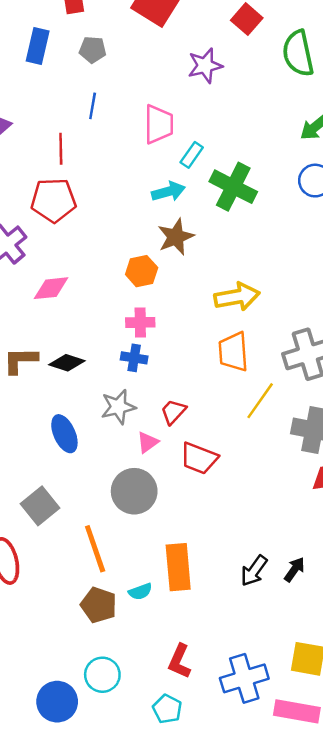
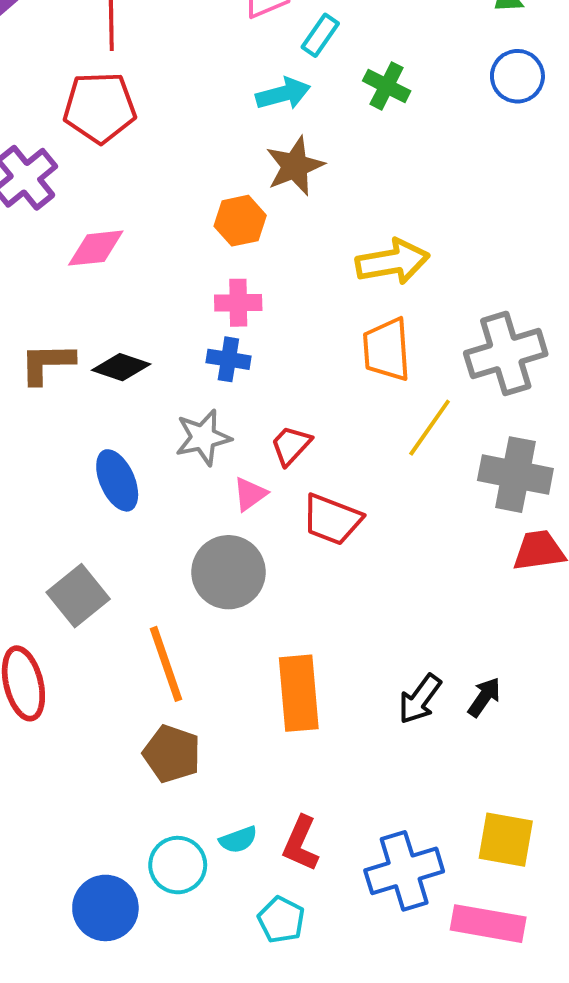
green cross: (233, 187) -> (387, 86), size x0.6
cyan semicircle: (140, 592) -> (238, 840), moved

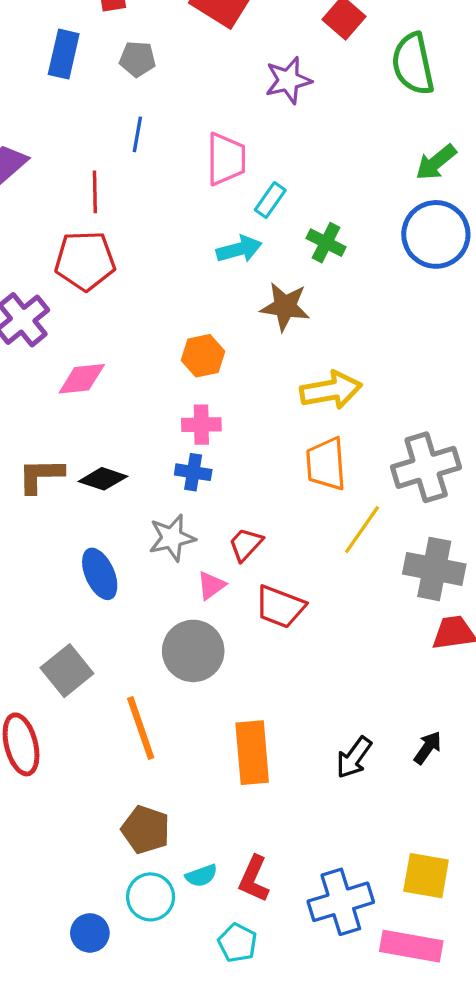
blue circle: (517, 76) -> (436, 234), size x1.5
brown star: (295, 166) -> (285, 307), moved, turned 30
black arrow: (484, 697) -> (428, 748), moved
brown pentagon: (172, 754) -> (146, 830), moved
blue circle: (105, 908) -> (90, 933), size x0.7

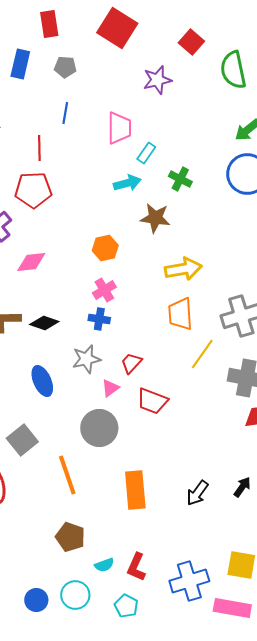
pink cross: (201, 425) -> (104, 290), turned -30
cyan circle: (151, 897) -> (75, 595), moved

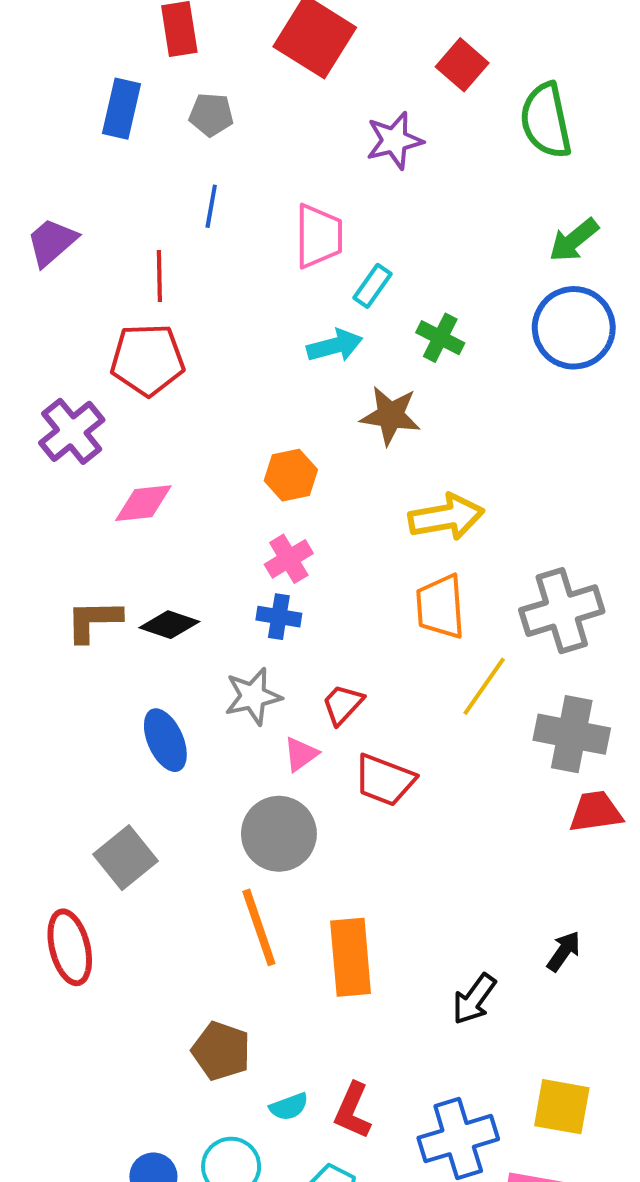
orange line: (67, 475) -> (259, 927), moved
black arrow: (197, 493) -> (474, 999), moved

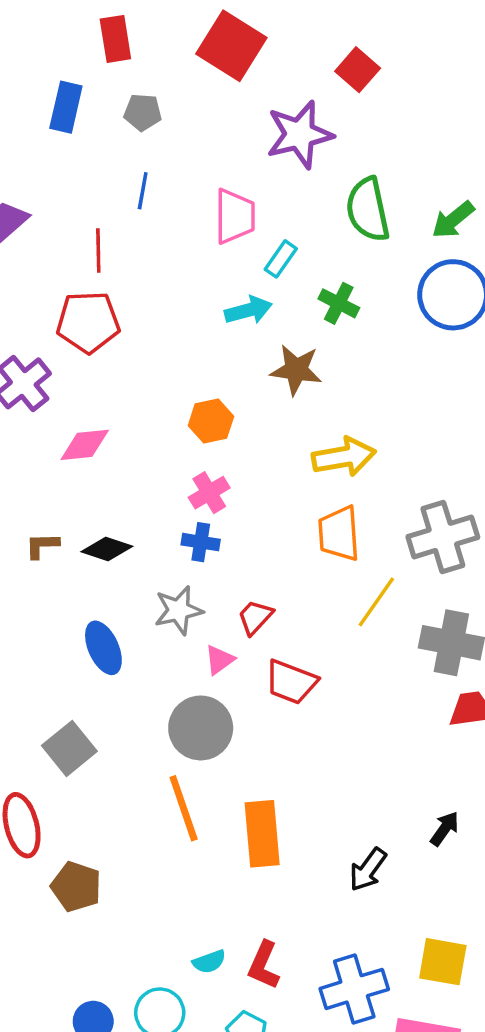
green semicircle: (546, 121) -> (368, 210), moved
purple star: (394, 141) -> (300, 134), size x1.4
brown L-shape: (94, 621) -> (42, 546), size x0.7
brown pentagon: (221, 1051) -> (76, 887), moved

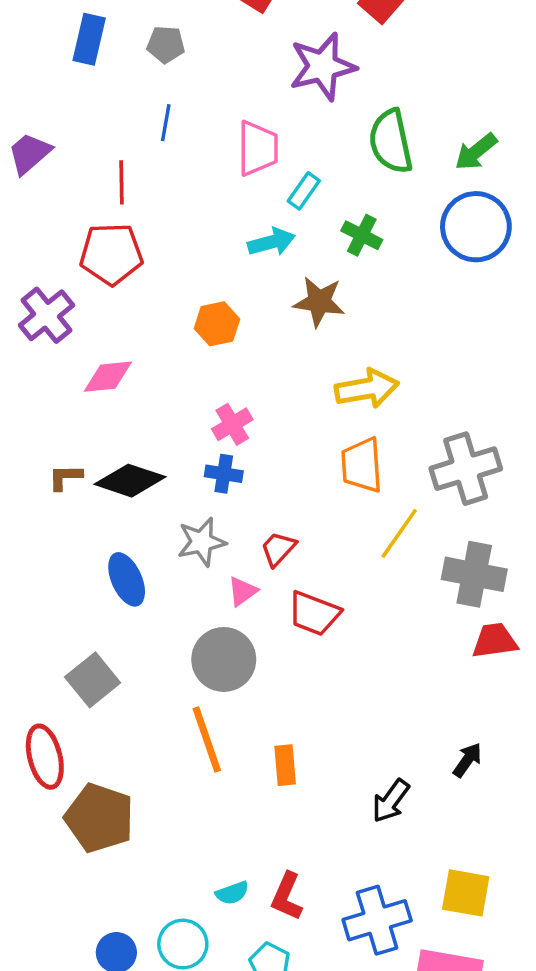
orange hexagon: (211, 421) -> (217, 324), moved
black diamond: (107, 549) -> (130, 481), size x1.4
orange rectangle: (262, 834) -> (285, 765), size x0.6
brown pentagon: (76, 887) -> (99, 818), size x1.4

